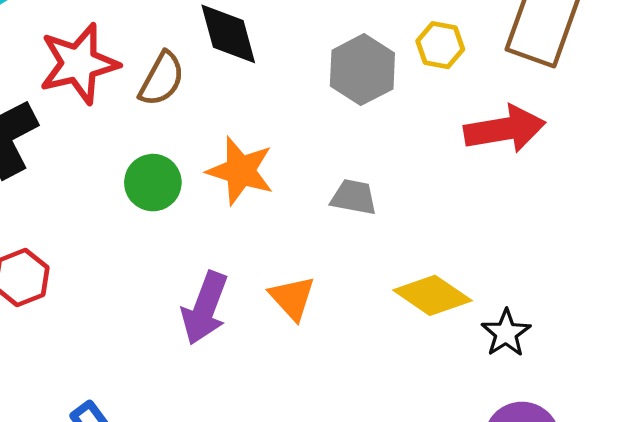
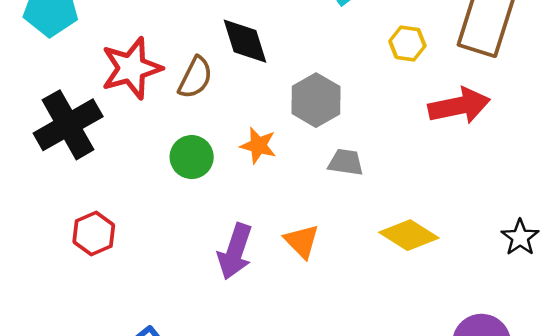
gray hexagon: (362, 70) -> (316, 100), moved
orange star: (240, 171) -> (258, 145), size x0.7
black star: (506, 333) -> (520, 237), moved

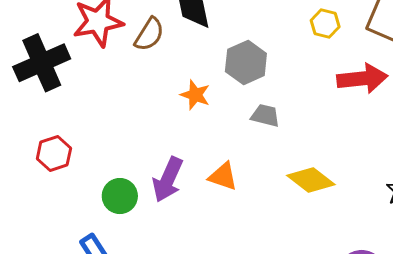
green circle: (192, 157) -> (120, 196), moved
orange triangle: (302, 241) -> (223, 176), turned -32

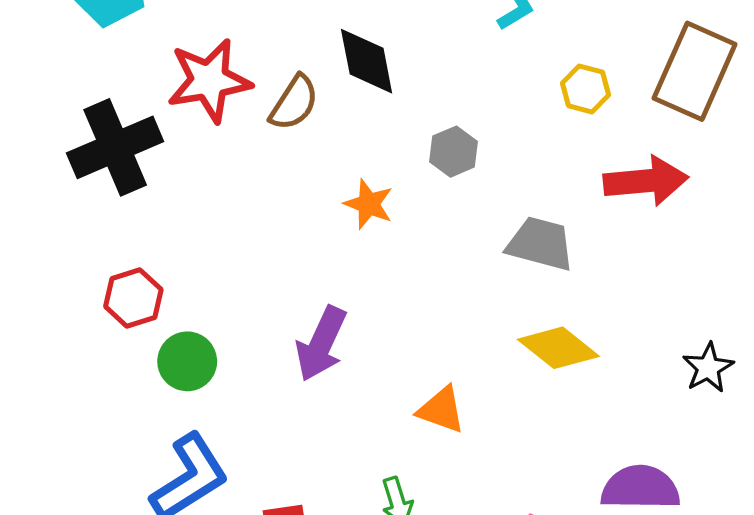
gray hexagon: (246, 62) -> (454, 152), size x0.7
gray trapezoid: (265, 116) -> (540, 244), moved, size x1.4
orange triangle: (223, 176) -> (441, 410), moved
green circle: (120, 196) -> (187, 361), moved

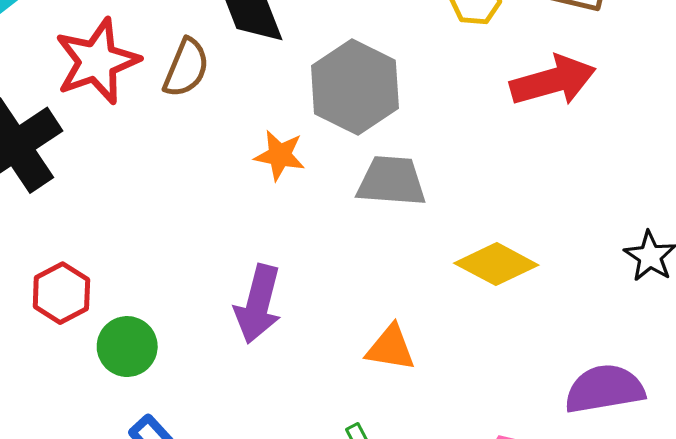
gray hexagon: (454, 152) -> (355, 87), size x1.8
gray trapezoid: (540, 244) -> (391, 181), moved

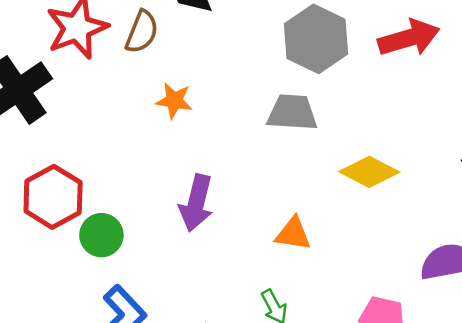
gray hexagon: (355, 87) -> (316, 39), moved
orange star: (280, 155) -> (174, 101), moved
red hexagon: (61, 293) -> (53, 197), size x1.4

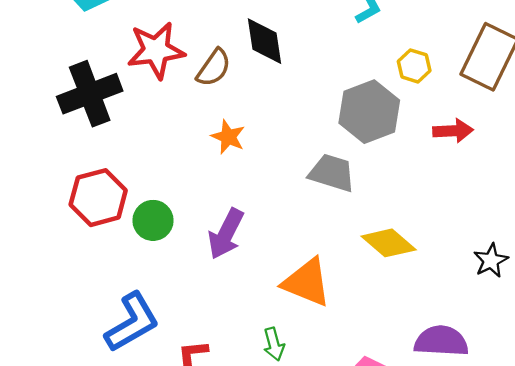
red arrow: (409, 38) -> (453, 131), size x0.7
orange triangle: (293, 234) -> (307, 282), size x1.5
green circle: (101, 235) -> (153, 220), moved

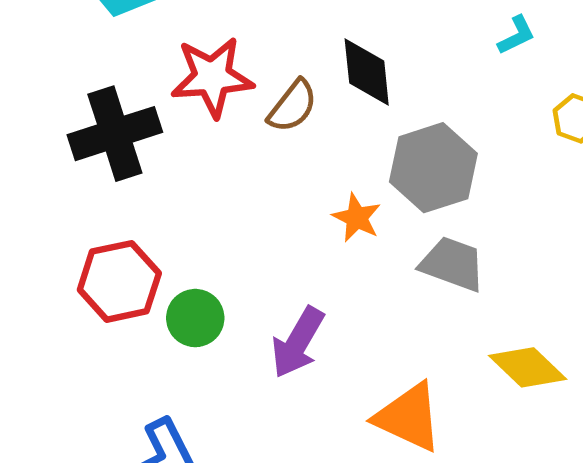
gray hexagon: (369, 112) -> (433, 168), moved
orange star: (228, 137) -> (357, 218), moved

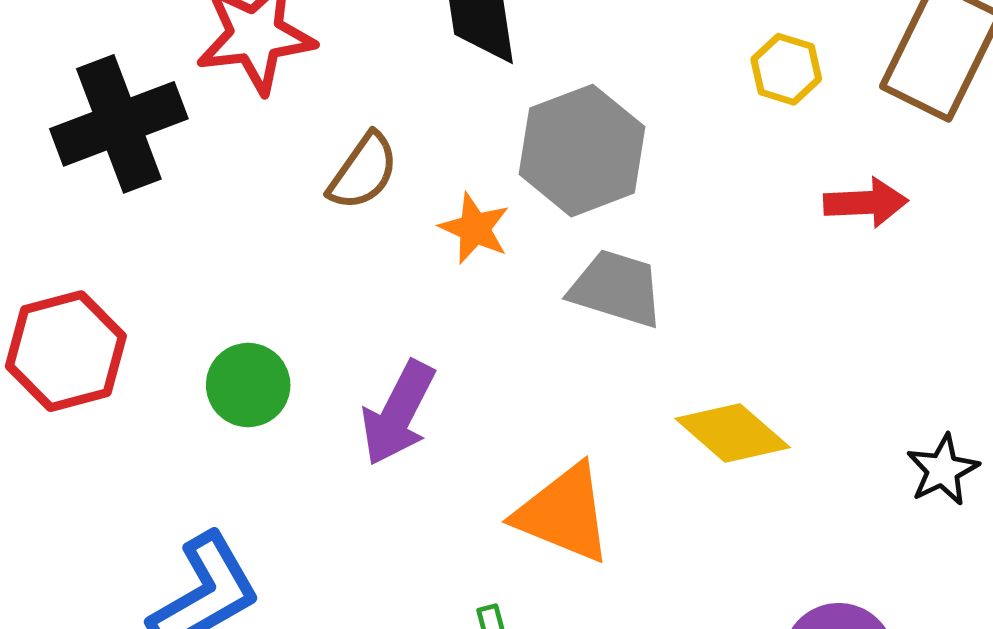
brown semicircle: (293, 106) -> (363, 172), moved
red hexagon: (119, 281) -> (66, 351), moved

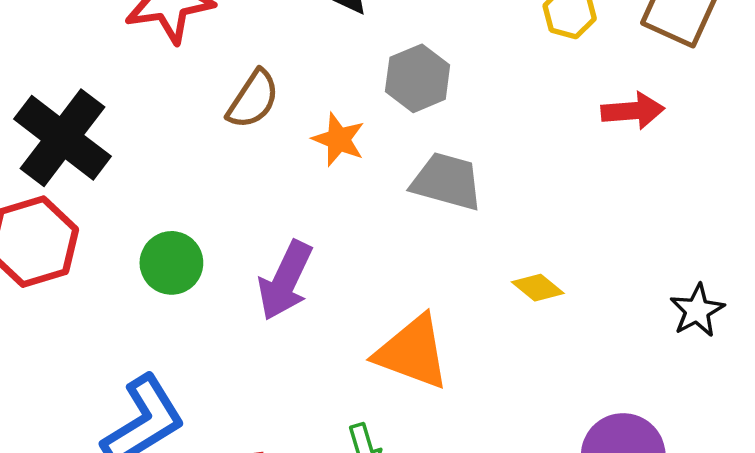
black cross: (119, 124) -> (63, 138), moved, turned -30
gray hexagon: (582, 151) -> (418, 78), size x0.7
yellow diamond: (733, 433) -> (538, 288), size x0.6

